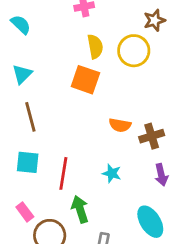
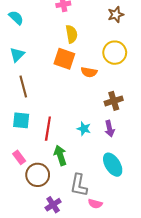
yellow circle: (134, 51) -> (115, 53), moved
orange semicircle: (120, 125) -> (89, 72), moved
purple arrow: (161, 175) -> (110, 129), moved

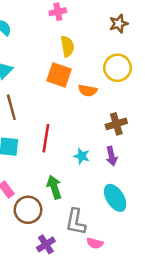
red line: (48, 129) -> (46, 138), moved

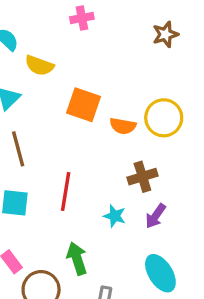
yellow semicircle: (67, 46) -> (39, 65), moved, turned 120
yellow circle: (118, 68) -> (164, 118), moved
brown cross: (116, 124) -> (142, 177), moved
purple arrow: (112, 156) -> (156, 216), turned 48

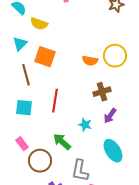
orange square: (84, 105) -> (45, 57), moved
cyan star: (115, 216) -> (85, 125), moved
green arrow: (77, 258) -> (62, 142), turned -30

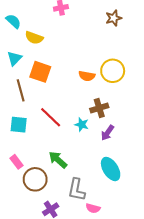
red line: (55, 101) -> (51, 117), turned -55
cyan star: (85, 125) -> (82, 125), moved

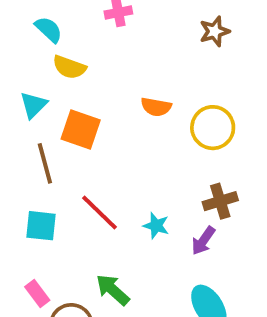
cyan semicircle: (13, 21) -> (49, 29), moved
orange semicircle: (87, 76) -> (156, 107), moved
brown cross: (99, 108) -> (220, 201), moved

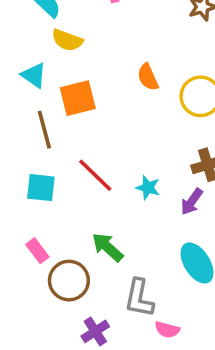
cyan triangle: (33, 105) -> (34, 75), turned -40
orange semicircle: (156, 107) -> (148, 77), turned 56
orange square: (81, 129) -> (78, 98), turned -33

